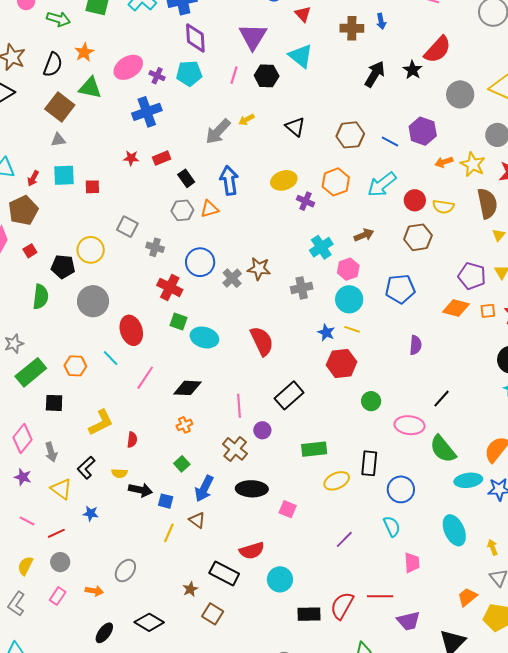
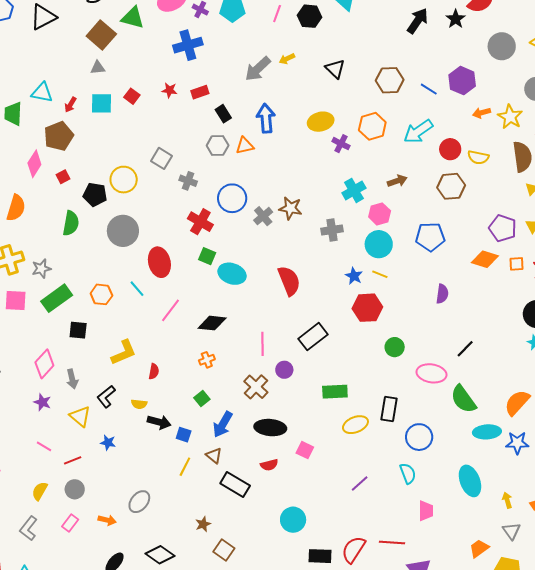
red square: (92, 187) -> (132, 96), moved, turned 35
red semicircle: (252, 551) -> (269, 465), moved, size x0.7
black rectangle: (224, 573) -> (235, 485), moved

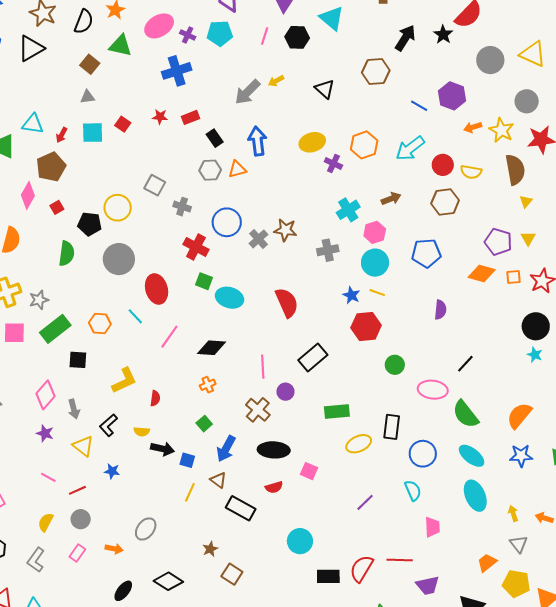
brown square: (101, 35) -> (90, 64), size x0.7
brown hexagon: (390, 80) -> (376, 71), moved
cyan ellipse: (487, 432) -> (472, 456), moved, turned 44

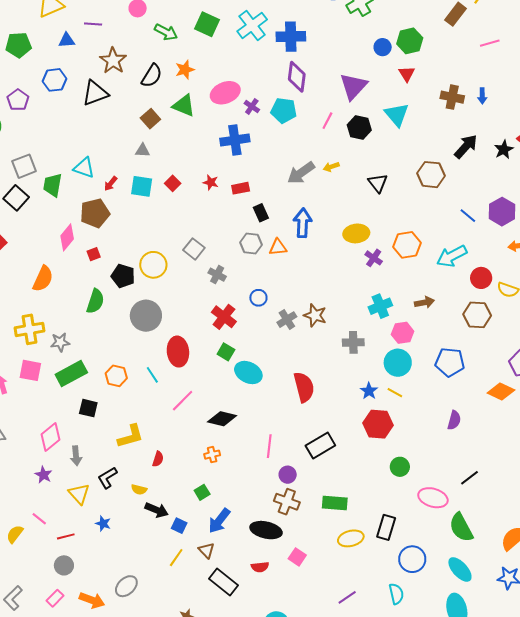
blue circle: (227, 222) -> (258, 298), size x0.6
brown cross: (258, 410) -> (287, 502), moved, turned -30
yellow semicircle: (46, 522) -> (15, 534), moved
orange arrow: (114, 549) -> (92, 600), size x1.4

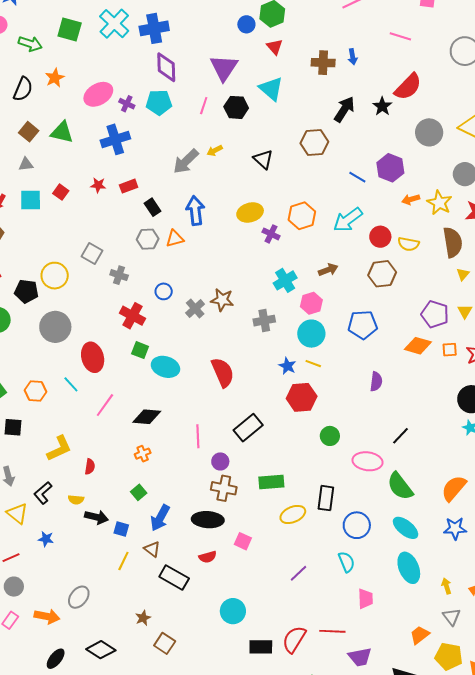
green triangle: (184, 106) -> (62, 132), moved

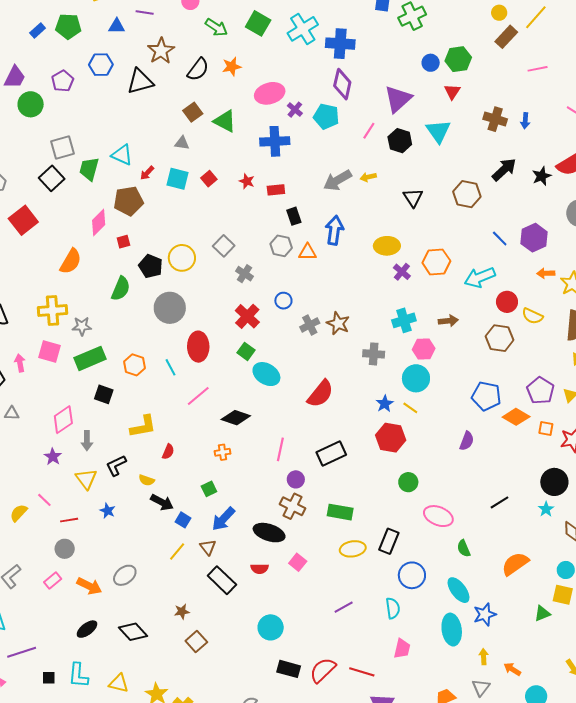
blue pentagon: (363, 325) -> (486, 396), moved
red semicircle: (223, 372) -> (320, 394), turned 48
black line: (400, 436) -> (499, 502), moved
green semicircle: (400, 486) -> (464, 548), size x0.6
blue star: (455, 528) -> (485, 614), moved, turned -30

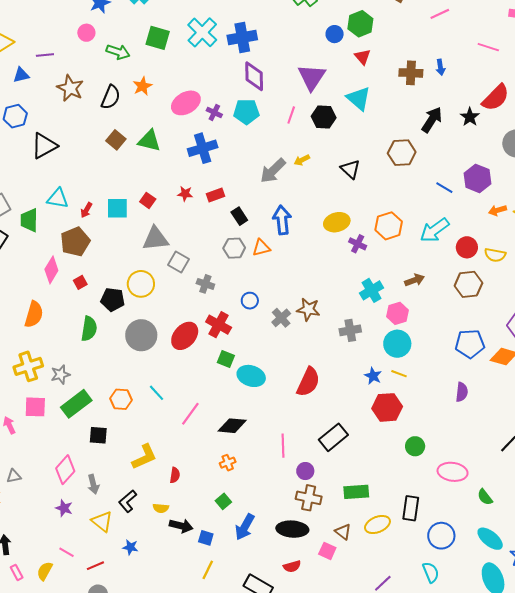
black triangle: (140, 81) -> (44, 146), moved
gray triangle: (182, 143) -> (155, 239), moved, size x1.8
red ellipse: (198, 347) -> (185, 336), moved, turned 56
brown triangle: (208, 547) -> (343, 532), moved

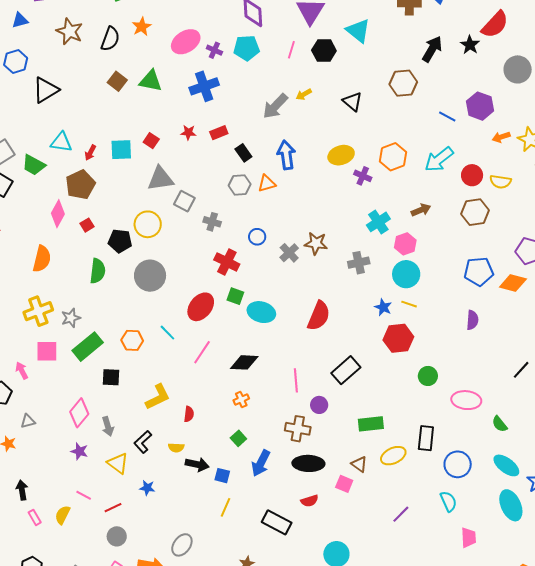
green trapezoid: (29, 220) -> (34, 165), turned -60
red ellipse: (185, 336) -> (201, 307), moved
brown cross: (309, 498) -> (298, 429), moved

